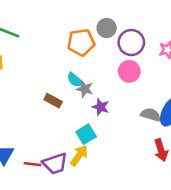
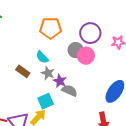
gray circle: (107, 28) -> (76, 50), moved
gray star: (85, 89) -> (48, 73), moved
gray semicircle: (151, 115) -> (69, 91), moved

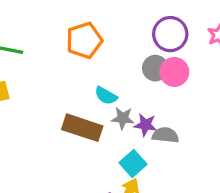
orange pentagon: (51, 28) -> (84, 40), moved
brown rectangle: (23, 71) -> (82, 128), size x1.6

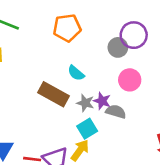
gray circle: (155, 68) -> (118, 47), moved
pink circle: (174, 72) -> (130, 80), moved
gray star: (123, 118) -> (85, 103), moved

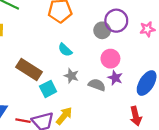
brown rectangle: (53, 94) -> (29, 69), moved
purple star: (102, 101) -> (115, 78), moved
cyan square: (87, 129) -> (48, 89), moved

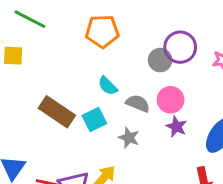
gray star: (71, 76) -> (129, 138), moved
gray semicircle: (97, 85) -> (138, 103), moved
cyan square: (48, 89) -> (94, 120), moved

